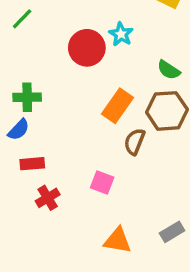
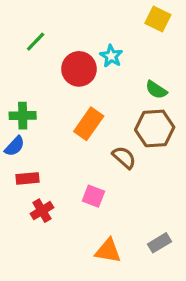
green line: (22, 19) -> (36, 42), moved
orange rectangle: (118, 106) -> (89, 124), moved
brown semicircle: (135, 142) -> (124, 157), turned 110

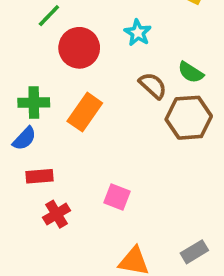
red circle: (79, 69) -> (79, 48), moved
orange rectangle: (89, 124) -> (85, 112), moved
brown semicircle: (124, 157) -> (153, 86), moved

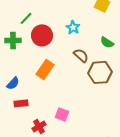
green semicircle: (191, 72) -> (107, 42), moved
green cross: (34, 103) -> (13, 40), moved
red cross: (56, 214) -> (39, 126), moved

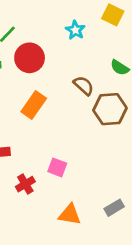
cyan star: (73, 27) -> (75, 30), moved

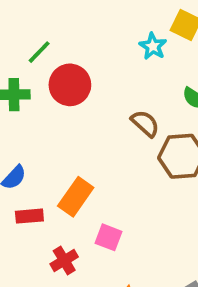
cyan star: (75, 30) -> (153, 46), moved
orange rectangle: (34, 105) -> (76, 197), moved

